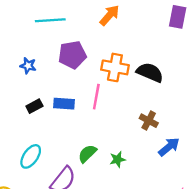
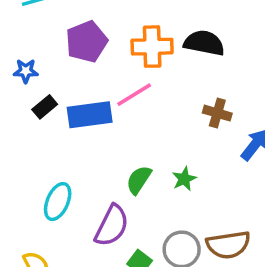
pink line: (96, 97) -> (134, 95), turned 60
blue rectangle: (64, 104) -> (90, 115), size x1.4
black rectangle: (34, 106) -> (45, 107), moved

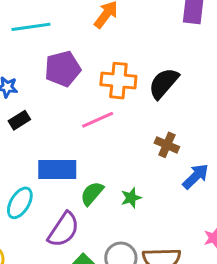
black semicircle: (204, 43) -> (164, 83), turned -68
blue rectangle: (90, 115) -> (57, 170), moved

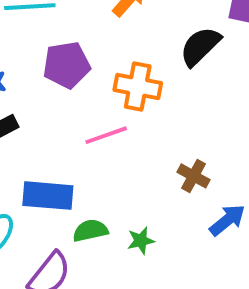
black semicircle: (164, 83) -> (200, 46), moved
green semicircle: (92, 193) -> (90, 231), turned 32

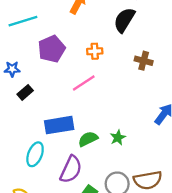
orange cross: (138, 87) -> (95, 51), size x0.6
brown cross: (193, 176) -> (144, 61), moved

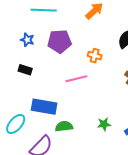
blue star: (12, 69) -> (27, 40), moved
black rectangle: (25, 92) -> (25, 70), turned 40
green star: (118, 138) -> (104, 124), moved

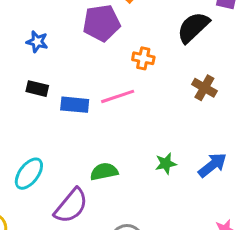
purple pentagon: (60, 41) -> (101, 23), moved
blue rectangle: (44, 107) -> (75, 105), moved, size x0.7

